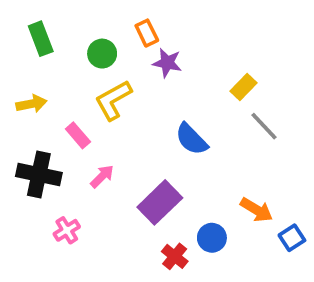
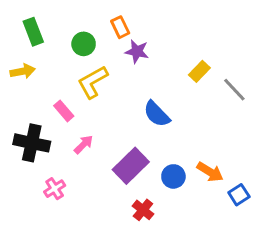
yellow arrow: (31, 104) -> (23, 71), moved
gray line: (264, 126) -> (234, 90), moved
blue circle: (212, 238) -> (173, 176), moved

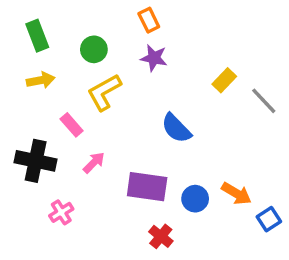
orange rectangle: (120, 27) -> (149, 20), moved
yellow arrow: (23, 71) -> (41, 80), moved
purple rectangle: (131, 166) -> (147, 187), turned 52

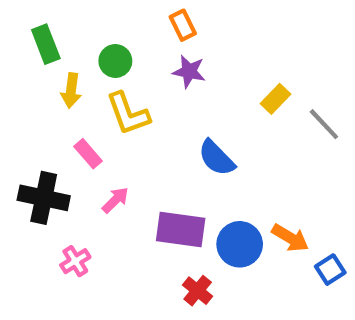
yellow arrow: (41, 80) -> (71, 90), moved, turned 108
yellow L-shape: (104, 92) -> (128, 114), turned -81
blue circle: (195, 199) -> (240, 244), size x1.4

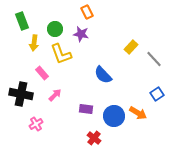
purple star: (189, 72) -> (81, 34), moved
purple rectangle: (181, 230) -> (86, 109), size x0.6
blue square: (330, 270) -> (157, 94), moved

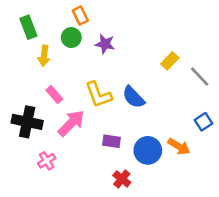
orange rectangle: (87, 12) -> (80, 15), moved
yellow L-shape: (61, 54) -> (98, 95), moved
pink arrow: (55, 95) -> (71, 123), size x1.6

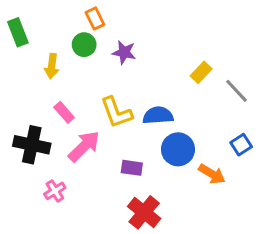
green rectangle: (28, 27) -> (18, 32), moved
blue semicircle: (133, 97) -> (158, 115), turned 130
blue circle: (148, 150) -> (178, 149), moved
red cross: (122, 179) -> (144, 212), size x1.5

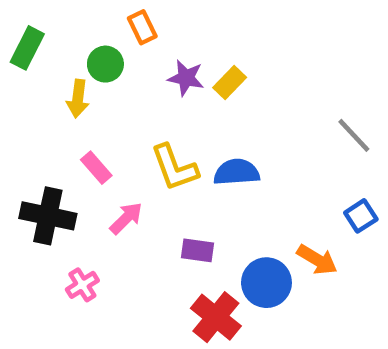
green rectangle: (18, 32) -> (27, 48), turned 48
green circle: (84, 45) -> (105, 64), moved
yellow rectangle: (201, 72) -> (230, 82), moved
pink arrow: (84, 146) -> (126, 218), size x0.7
blue circle: (178, 149) -> (266, 283), moved

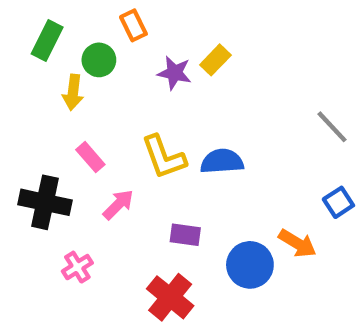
green rectangle: (27, 48) -> (47, 41), moved
yellow rectangle: (230, 82) -> (215, 60), moved
red cross: (216, 317) -> (170, 297), moved

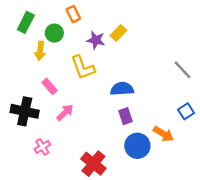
yellow L-shape: (164, 157) -> (83, 67), moved
purple rectangle: (185, 235) -> (126, 116), moved, turned 63

